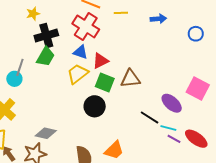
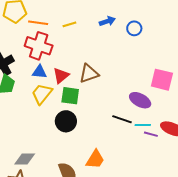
blue circle: (196, 34) -> (134, 28), moved
brown triangle: (130, 79) -> (89, 74), moved

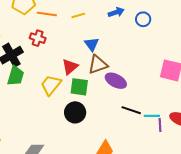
red cross: (39, 46) -> (38, 38), moved, size x0.6
blue triangle: (39, 72) -> (92, 44), moved, turned 49
purple ellipse: (140, 100) -> (116, 81), moved
purple line: (151, 134) -> (160, 125), turned 72

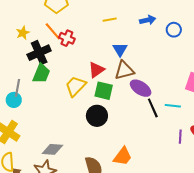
orange line: (47, 14) -> (53, 31), moved, turned 36
black line: (131, 110) -> (153, 108), moved, turned 42
cyan line: (152, 116) -> (173, 106), moved

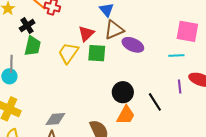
black cross: (39, 53) -> (27, 26), size x0.7
cyan line: (173, 106) -> (176, 56), moved
black line: (153, 108) -> (155, 102), moved
black circle: (97, 116) -> (123, 92), moved

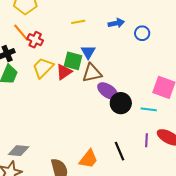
yellow trapezoid: (68, 53) -> (43, 68), moved
green square: (97, 53) -> (73, 61), moved
black circle: (123, 92) -> (121, 103), moved

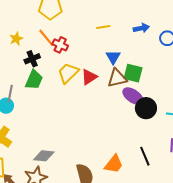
green square: (73, 61) -> (133, 73), moved

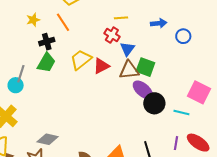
red cross: (60, 45) -> (112, 35), moved

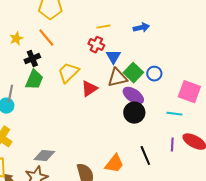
blue circle: (183, 36) -> (154, 74), moved
red triangle: (101, 66) -> (89, 89), moved
green square: (145, 67) -> (133, 73), turned 30
black circle: (154, 103) -> (134, 113), moved

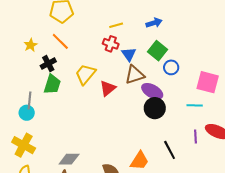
green square: (133, 73) -> (158, 51), moved

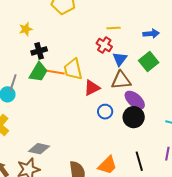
orange line: (60, 41) -> (55, 72), moved, turned -48
blue circle: (171, 67) -> (105, 112), moved
yellow trapezoid: (85, 74) -> (73, 69), turned -65

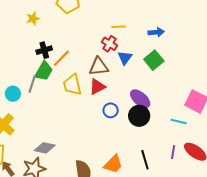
yellow star: (26, 29) -> (33, 19), moved
yellow trapezoid: (73, 69) -> (72, 85), moved
orange line: (55, 72) -> (61, 58), moved, turned -54
brown triangle: (121, 80) -> (99, 67), moved
gray line: (13, 83) -> (32, 84), moved

